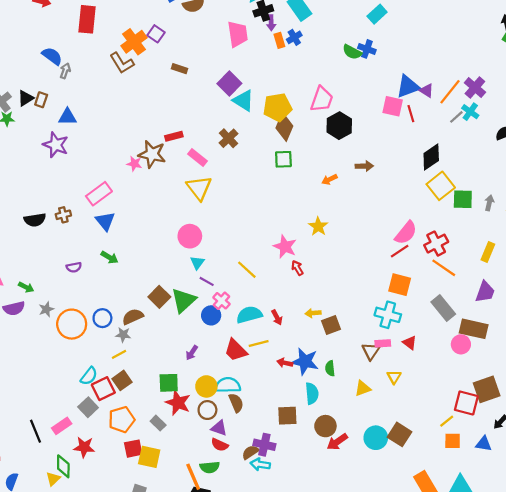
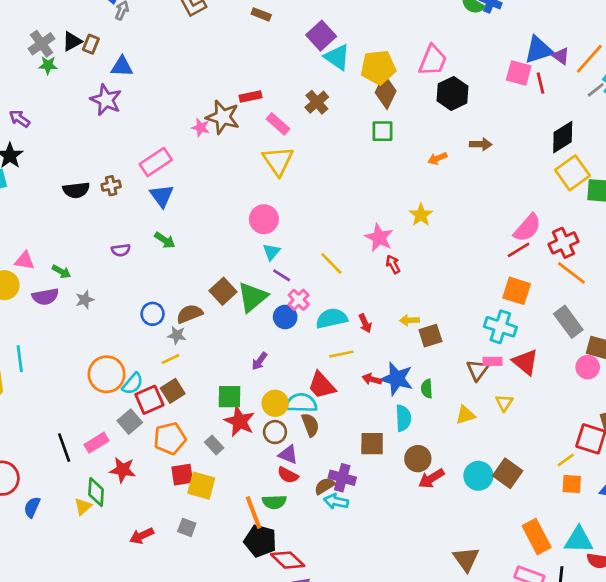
orange circle: (72, 324) -> (107, 374), moved
red triangle: (410, 343) -> (525, 362), size x1.5
red trapezoid: (236, 350) -> (322, 385), moved

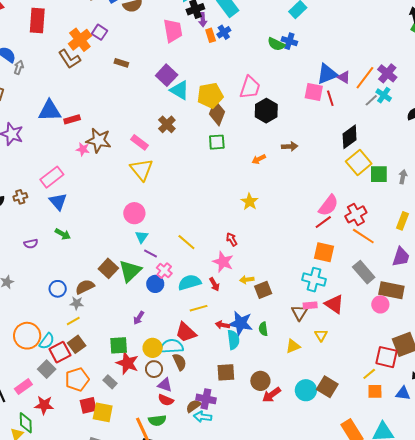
blue triangle: (122, 67) -> (50, 111), moved, size x1.4
red rectangle: (250, 96) -> (72, 119), moved
pink star: (379, 238) -> (223, 262), moved
cyan semicircle: (403, 418) -> (233, 340), moved

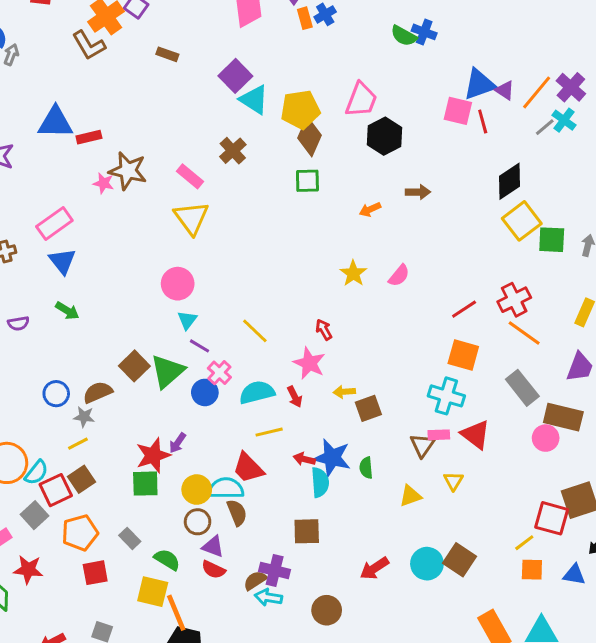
pink semicircle: (328, 205) -> (399, 276), moved, size x0.7
red star: (127, 363) -> (153, 455), moved, turned 30
brown circle: (260, 381) -> (327, 610), moved
yellow square: (103, 412) -> (153, 592), moved
green semicircle: (157, 420) -> (167, 560), moved, turned -144

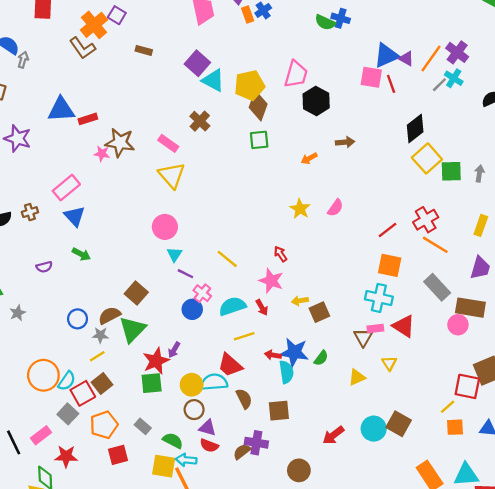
green triangle: (167, 371) -> (132, 329), moved
green semicircle: (366, 468) -> (321, 358), turned -133
brown semicircle: (237, 513) -> (244, 399), moved
cyan arrow: (268, 597) -> (186, 460), moved

